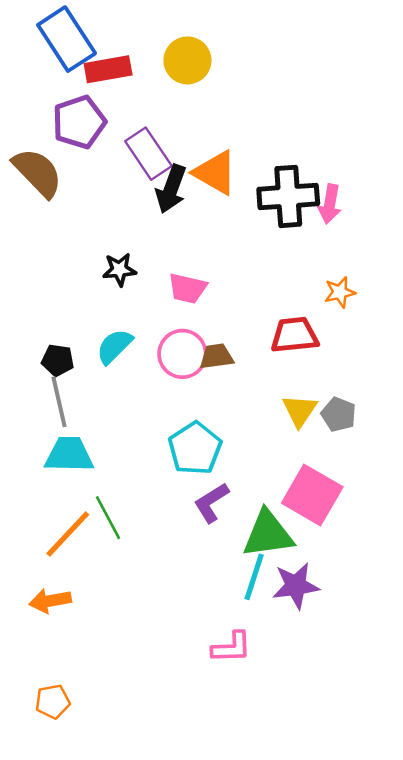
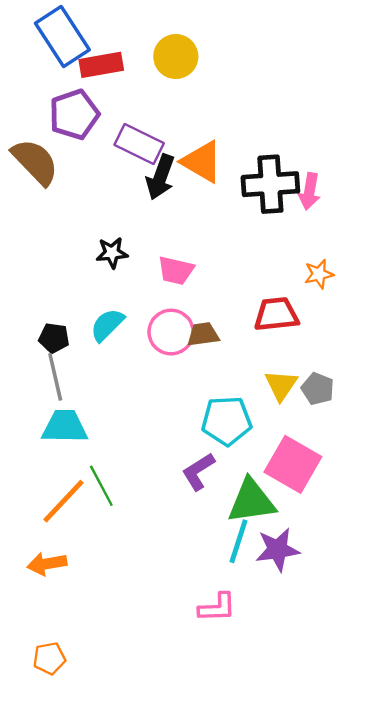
purple rectangle: (148, 154) -> (139, 144), turned -30
cyan pentagon: (195, 448) -> (227, 421), moved, turned 30

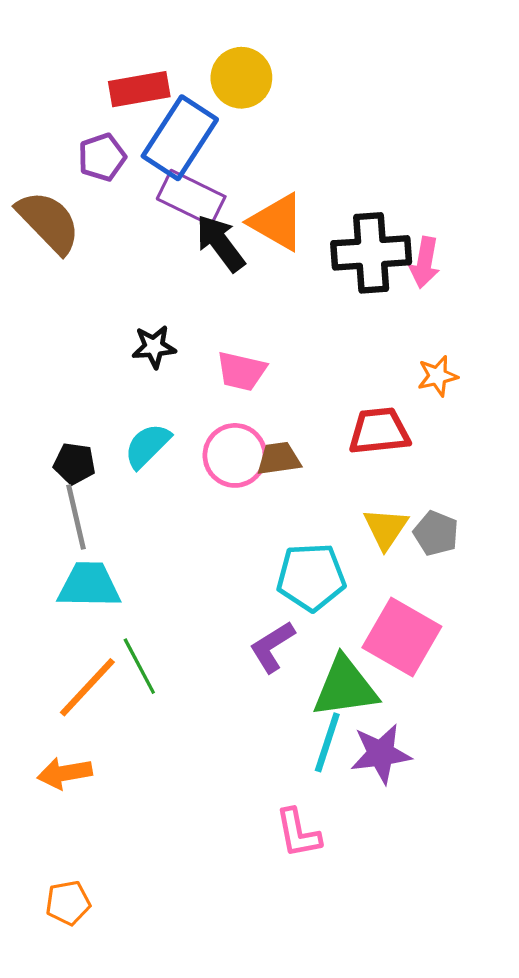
blue rectangle: (62, 36) -> (180, 138), moved, turned 66
purple pentagon: (74, 114) -> (102, 157), size x0.7
black arrow: (160, 177) -> (220, 243), turned 123
pink L-shape: (217, 608) -> (298, 833), turned 81

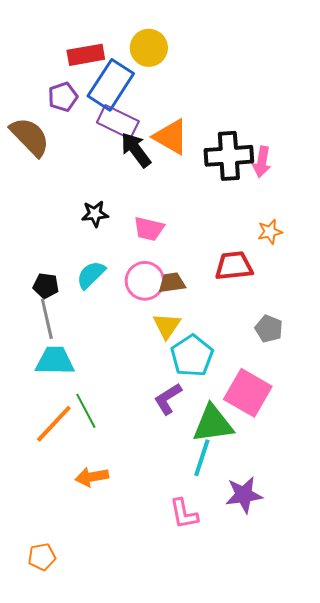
yellow triangle: (386, 528) -> (167, 326), moved
cyan pentagon: (311, 577) -> (192, 356), turned -30
purple star: (381, 754) -> (244, 495), moved
orange arrow: (65, 773) -> (92, 477), moved

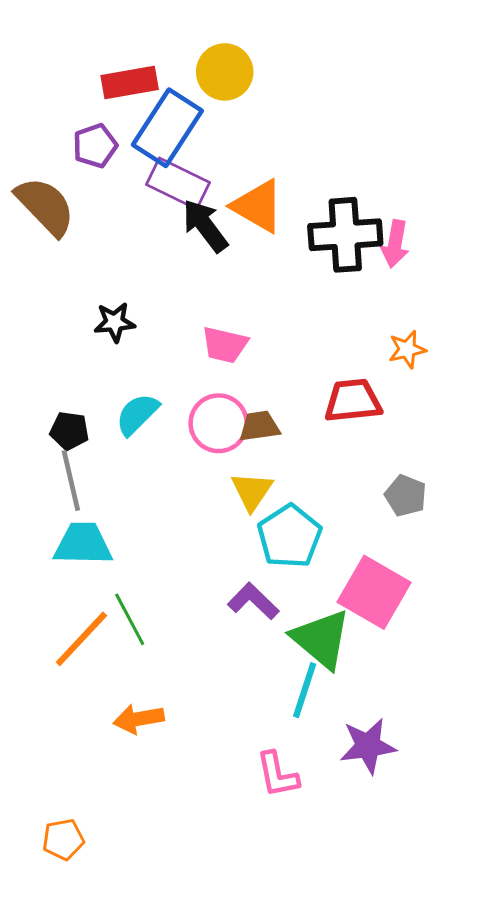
black star: (95, 214) -> (115, 322), moved
purple L-shape: (168, 399) -> (253, 601), turned 76
green triangle: (213, 424) -> (321, 639), turned 48

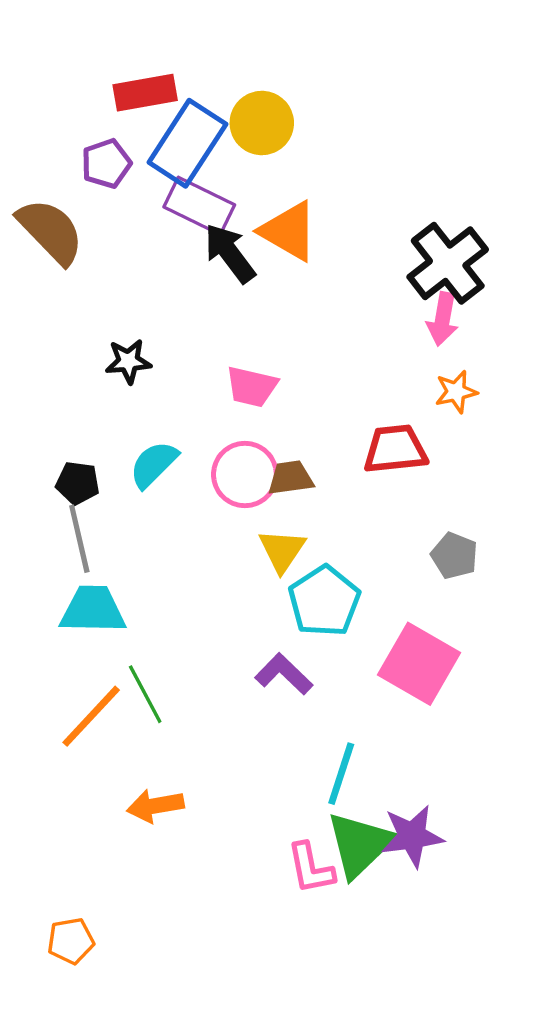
yellow circle: (225, 72) -> (262, 123), moved
black cross: (345, 235) -> (448, 263), moved, turned -34
pink arrow: (395, 244) -> (443, 319), moved
green triangle: (321, 639) -> (360, 845), moved, turned 36

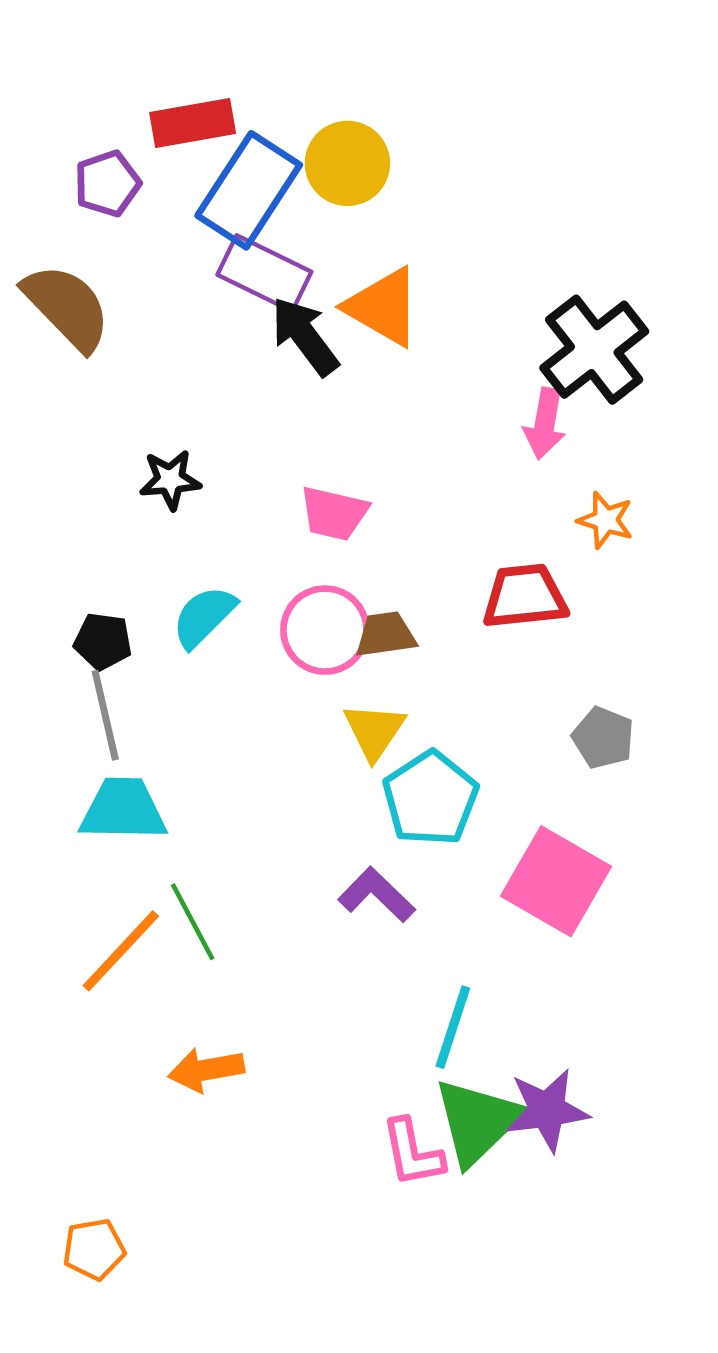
purple pentagon: (106, 164) -> (107, 184), moved
pink arrow: (443, 319) -> (545, 424), moved
orange star: (456, 392) -> (605, 520), turned 30

